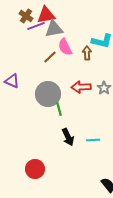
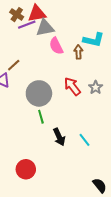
brown line: (50, 57) -> (14, 65), moved
red arrow: (81, 87) -> (72, 86), turned 54
green line: (59, 109) -> (41, 117), moved
cyan line: (93, 140) -> (84, 140), turned 56

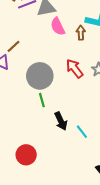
cyan line: (84, 140) -> (82, 132), moved

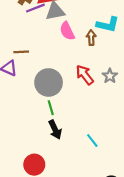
brown line: (13, 46) -> (21, 52), turned 40
black arrow: (61, 121) -> (55, 130), moved

